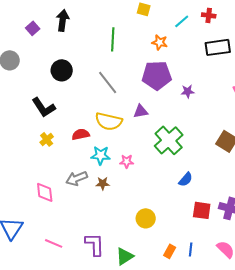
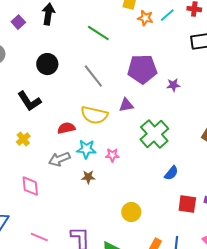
green line: (113, 39) -> (98, 33), turned -60
orange star: (160, 42) -> (145, 18), moved
yellow cross: (47, 139) -> (23, 139), moved
gray arrow: (77, 178) -> (59, 159), moved

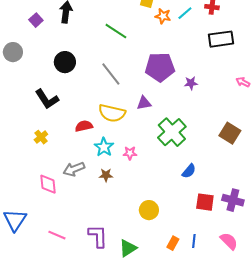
cyan star: (86, 149) -> (104, 147), turned 30
gray arrow: (59, 159) -> (74, 169), moved

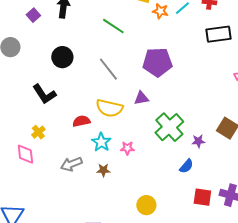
purple star: (191, 83) -> (198, 141), moved
pink diamond: (48, 184) -> (25, 154), moved

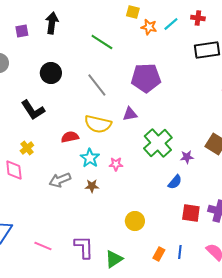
purple square: (33, 15) -> (22, 31), turned 32

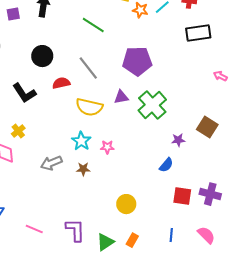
red semicircle: (70, 137) -> (61, 83), moved
green cross: (158, 143) -> (152, 105), moved
orange rectangle: (159, 254) -> (132, 240), moved

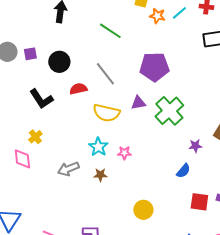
purple square: (13, 14) -> (30, 54), moved

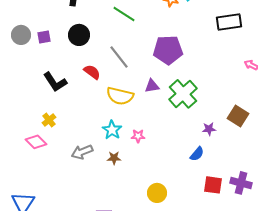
black circle: (59, 62) -> (79, 35), moved
red semicircle: (78, 89) -> (92, 72), turned 48
pink diamond: (22, 159) -> (36, 142), turned -40

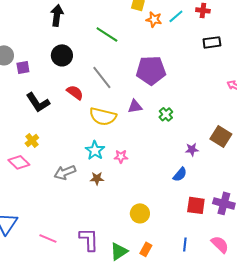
black rectangle: (229, 22) -> (212, 42), size x0.7
purple square: (44, 37) -> (23, 67), moved
green cross: (183, 94) -> (166, 114), size x0.5

